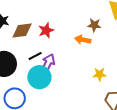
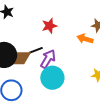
brown diamond: (22, 31) -> (21, 58), moved
cyan circle: (39, 77) -> (52, 78), moved

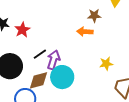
red star: (49, 26) -> (22, 30), moved
brown diamond: (21, 58) -> (38, 80), moved

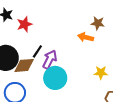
black line: (40, 54) -> (37, 51), turned -32
brown diamond: (38, 80) -> (24, 65), moved

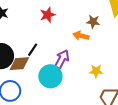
red star: (24, 24) -> (48, 15), moved
purple arrow: (50, 59) -> (62, 59), moved

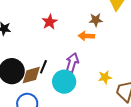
black line: (33, 50) -> (43, 67), moved
yellow star: (96, 71) -> (105, 77), moved

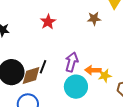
orange arrow: (86, 36) -> (93, 70), moved
cyan circle: (64, 82) -> (76, 87), moved

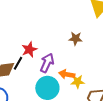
brown star: (94, 19) -> (76, 39), moved
red star: (48, 22) -> (29, 49), moved

